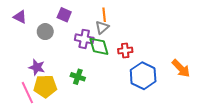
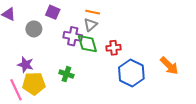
orange line: (104, 15) -> (93, 12), turned -72

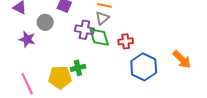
purple star: (25, 65) -> (27, 39), moved
green cross: (66, 74) -> (78, 68), turned -32
yellow pentagon: (34, 83) -> (60, 77), moved

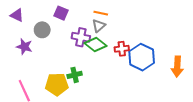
green diamond: (99, 37) -> (96, 45), turned -35
orange arrow: (182, 59) -> (177, 67), turned 48
blue hexagon: (144, 67) -> (142, 57), moved

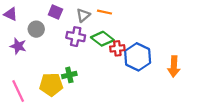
orange line: (101, 13) -> (105, 12), moved
gray triangle: (99, 26) -> (83, 15), moved
green diamond: (96, 45) -> (102, 39), moved

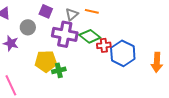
purple cross: (76, 37) -> (65, 34), size x1.4
yellow pentagon: (51, 85) -> (46, 61), moved

